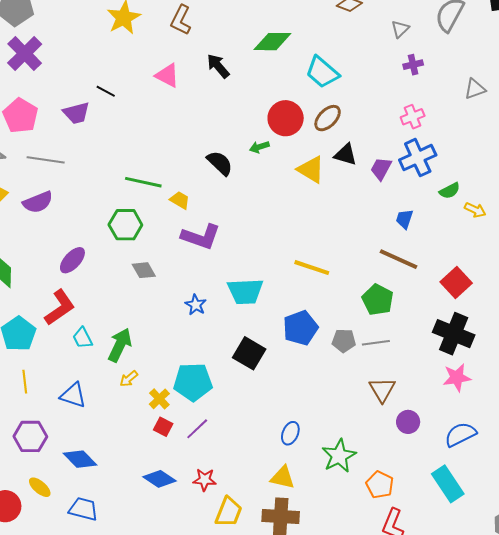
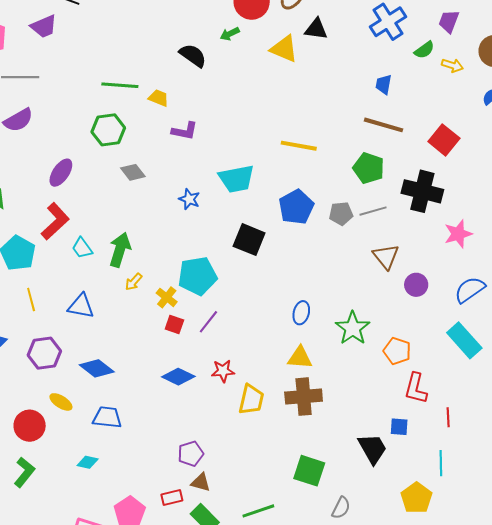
purple trapezoid: (381, 169) -> (449, 21), moved
purple L-shape: (201, 237) -> (185, 131), size x0.7
black cross: (454, 334) -> (422, 191), moved

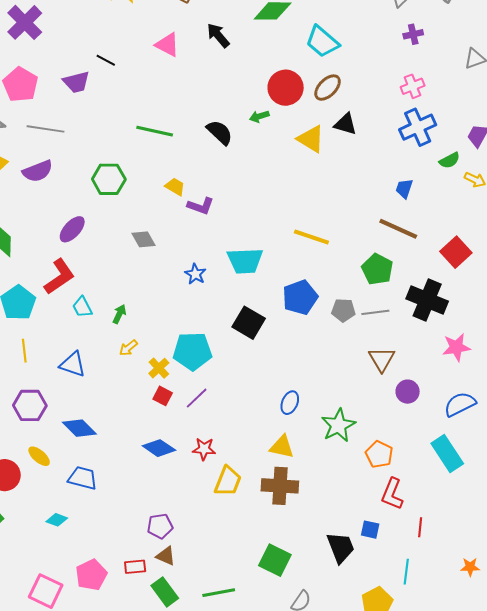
green line: (120, 85) -> (155, 131), moved
yellow trapezoid: (159, 98) -> (175, 187), moved
green hexagon: (108, 130) -> (109, 179), moved
green arrow: (120, 250) -> (119, 314), size x0.6

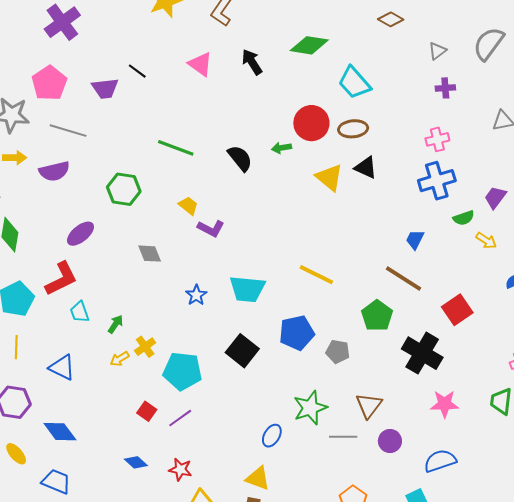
brown ellipse: (328, 88) -> (353, 129), turned 32
gray line: (375, 312) -> (343, 437), moved
yellow cross: (159, 368) -> (145, 347), moved
green star: (338, 425) -> (310, 408), moved
blue diamond: (159, 448) -> (136, 462), size x0.7

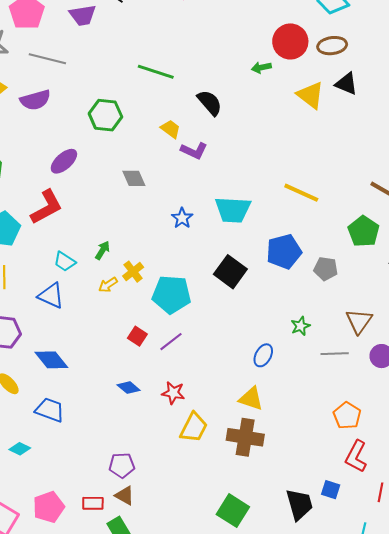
black semicircle: (240, 158) -> (210, 103), moved
cyan trapezoid: (80, 312) -> (65, 262), moved, turned -35
green star: (310, 408) -> (301, 326), size x0.6

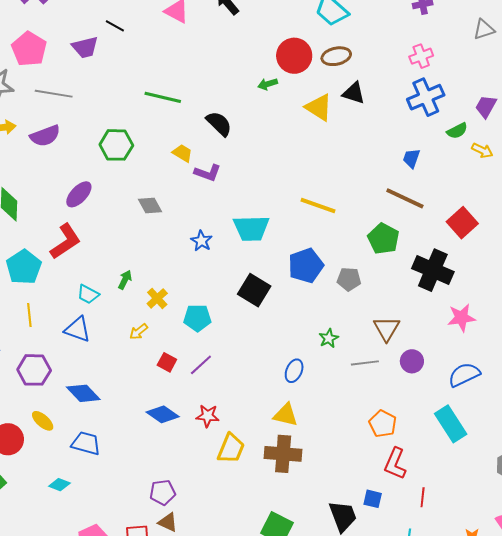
yellow arrow: (108, 285) -> (139, 332), moved
cyan pentagon: (171, 294) -> (197, 318), size x0.7
blue diamond: (129, 388) -> (163, 414), size x1.4

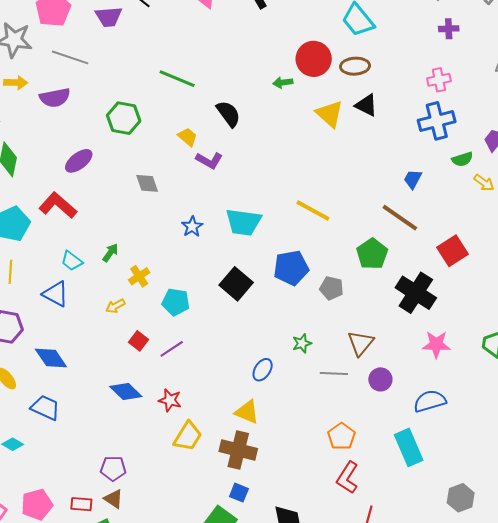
red L-shape: (65, 242) -> (58, 205), turned -114
blue square: (373, 499) -> (239, 493), moved

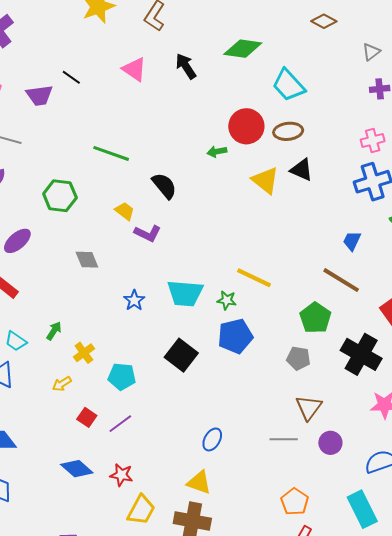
gray pentagon: (332, 288) -> (298, 358), moved
green star: (302, 343) -> (227, 300), moved, turned 30

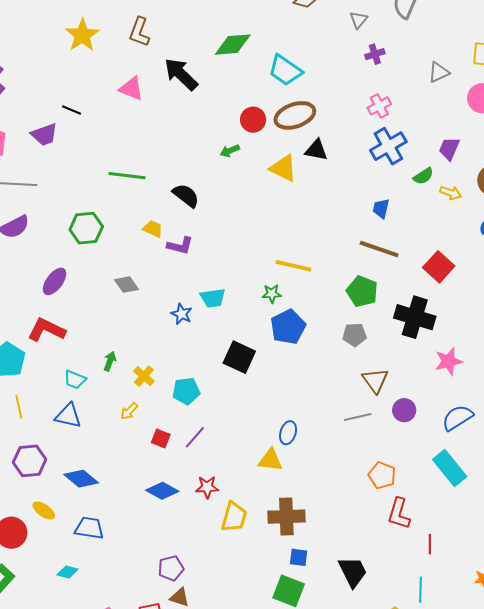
black arrow: (186, 66) -> (181, 74), size x1.4
red circle: (246, 126) -> (253, 120), size x0.7
brown ellipse: (288, 131) -> (295, 115), size x1.4
cyan trapezoid: (185, 293) -> (213, 298), moved, size x0.7
yellow triangle: (199, 482) -> (270, 460), moved

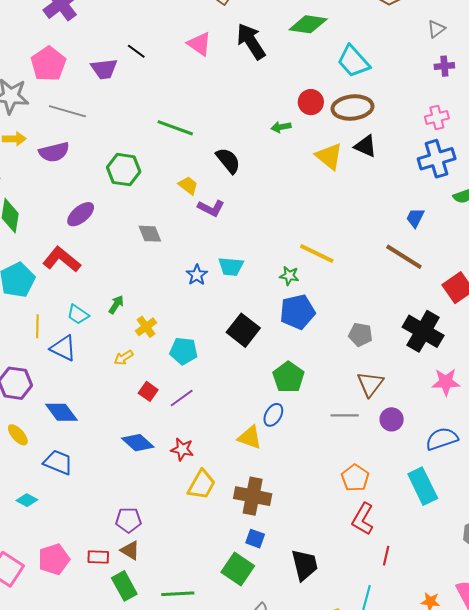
green pentagon: (362, 291) -> (288, 377), moved
yellow line: (19, 407) -> (37, 326), moved

